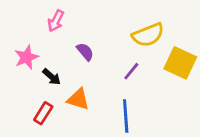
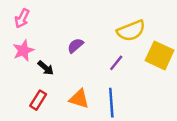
pink arrow: (56, 21) -> (22, 18), moved
purple semicircle: (85, 52) -> (75, 46), turned -91
orange triangle: (78, 99) -> (79, 99), moved

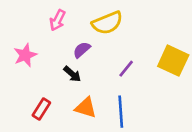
pink arrow: (22, 18) -> (57, 20), moved
yellow semicircle: (131, 31) -> (107, 23), moved
black arrow: (46, 68) -> (72, 74), moved

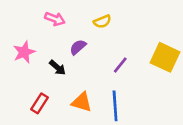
pink arrow: (57, 20) -> (55, 19), turned -96
yellow semicircle: (107, 23) -> (102, 21), size x0.6
black arrow: (72, 74) -> (57, 68), moved

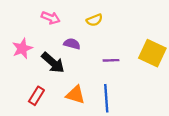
purple semicircle: (78, 47) -> (72, 44), turned 56
purple line: (120, 65) -> (111, 60), turned 49
black arrow: (57, 68) -> (53, 63), size x1.5

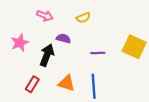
black arrow: (53, 63) -> (47, 55), turned -110

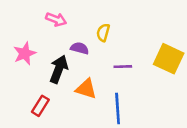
yellow semicircle: (83, 18) -> (103, 33), moved, turned 128
orange triangle: (67, 83) -> (86, 89), moved

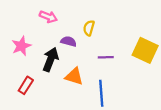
red rectangle: (40, 106) -> (26, 85), moved

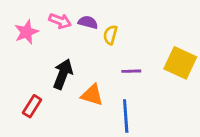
purple semicircle: (69, 41) -> (88, 22), moved
pink star: (21, 46) -> (26, 32), moved

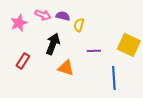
black arrow: (63, 74) -> (53, 44), moved
red rectangle: (32, 106) -> (23, 61), moved
blue line: (126, 116) -> (114, 78), moved

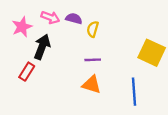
black arrow: (53, 44) -> (42, 47), moved
purple line: (94, 51) -> (93, 60), moved
orange triangle: (66, 68) -> (92, 85), moved

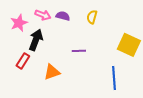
yellow semicircle: (93, 29) -> (92, 17), moved
orange triangle: (92, 85) -> (52, 72), moved, turned -36

